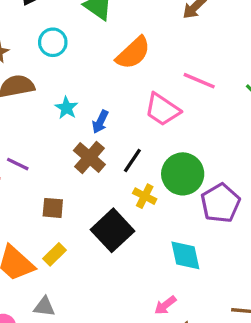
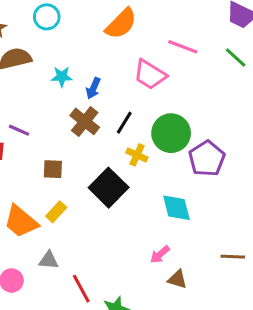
cyan star: (66, 108) -> (62, 77), turned -30

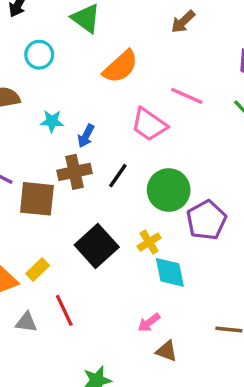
brown cross: (85, 121) -> (74, 172), turned 36
yellow cross: (137, 155) -> (149, 242), moved, turned 30
brown square: (53, 169) -> (37, 199), moved, size x1.6
red line: (81, 289) -> (64, 310), moved

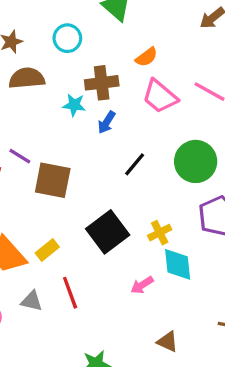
orange semicircle: (120, 67) -> (147, 57), size x0.6
pink trapezoid: (149, 125) -> (160, 96), moved
brown cross: (74, 172) -> (102, 83), moved
green circle: (169, 190) -> (196, 161), moved
pink arrow: (149, 323) -> (142, 285), moved

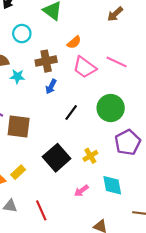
cyan star: (74, 105) -> (17, 76), moved
cyan diamond: (178, 264) -> (112, 185), moved
red line: (70, 293) -> (41, 210), moved

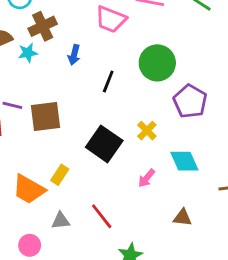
brown cross: (46, 61) -> (43, 26), moved

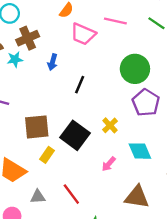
green circle: (157, 63) -> (135, 69), moved
brown square: (46, 116) -> (37, 127), moved
yellow rectangle: (60, 175) -> (47, 155), moved
brown triangle: (182, 218) -> (137, 197), size x1.6

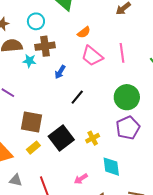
pink line: (115, 21) -> (122, 53), turned 54
pink arrow: (109, 164) -> (81, 179), moved

